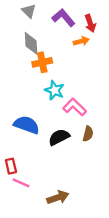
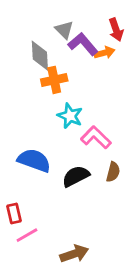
gray triangle: (29, 11) -> (64, 30), moved
purple L-shape: (63, 18) -> (83, 44), moved
pink line: (21, 183) -> (27, 235), turned -54

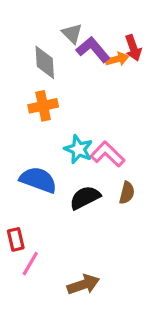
red arrow: (116, 30) -> (133, 48), moved
orange cross: (54, 80) -> (43, 106), moved
cyan star: (70, 116) -> (78, 149), moved
pink line: (27, 235) -> (30, 264), turned -30

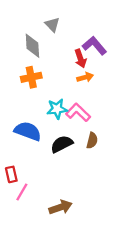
red arrow: (133, 48) -> (80, 59), moved
purple L-shape: (93, 49) -> (94, 46), moved
orange arrow: (117, 59) -> (85, 77), moved
cyan star: (78, 149) -> (57, 109), turned -30

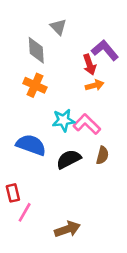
orange cross: (31, 77) -> (35, 85), turned 36

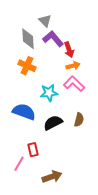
purple L-shape: (105, 50) -> (53, 39), moved
pink L-shape: (87, 124) -> (74, 84), moved
red rectangle: (13, 193) -> (33, 150), moved

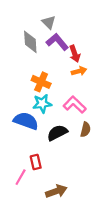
orange cross: (27, 66) -> (41, 82), moved
pink L-shape: (74, 84) -> (75, 105), moved
cyan star: (49, 93) -> (42, 104), moved

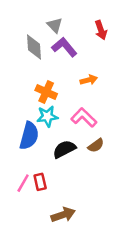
red arrow: (75, 54) -> (101, 30), moved
blue semicircle: (26, 121) -> (29, 136), turned 85
brown semicircle: (85, 130) -> (96, 145), turned 40
pink line: (21, 177) -> (23, 183), moved

